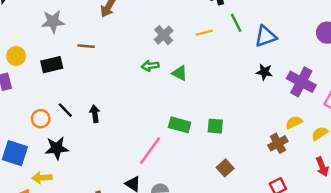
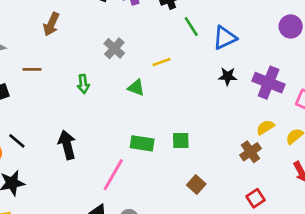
yellow line: (204, 33) -> (161, 62), moved
green arrow: (150, 66) -> (83, 84), moved, turned -84
black arrow: (95, 114) -> (67, 145), moved, size x1.5

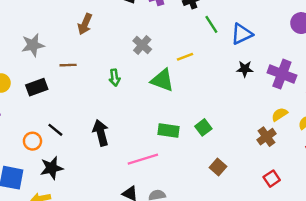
green triangle: (136, 88) -> (162, 80), size x1.5
green square: (181, 141) -> (203, 127), turned -35
pink line: (113, 175) -> (143, 159), turned 44

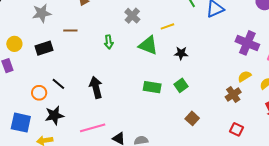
black star: (245, 69) -> (181, 53), moved
pink line: (143, 159) -> (93, 128), moved
red square: (272, 179) -> (236, 129), turned -32

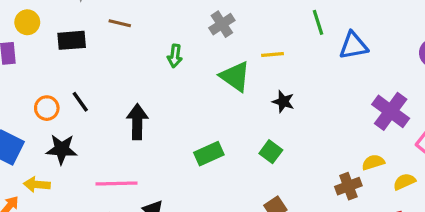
green square: (181, 85) -> (271, 152), turned -32
green rectangle: (152, 87) -> (209, 154), moved, turned -48

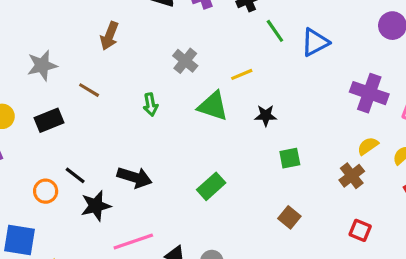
brown line: (120, 23) -> (89, 90), turned 35
black arrow: (137, 122) -> (135, 177), turned 124
black star: (62, 149) -> (96, 206), moved
green square: (271, 152) -> (290, 158), moved, turned -30

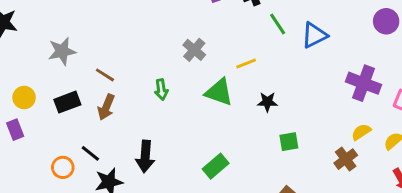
brown arrow: (109, 36) -> (106, 107), moved
black arrow: (135, 177) -> (145, 156), turned 76

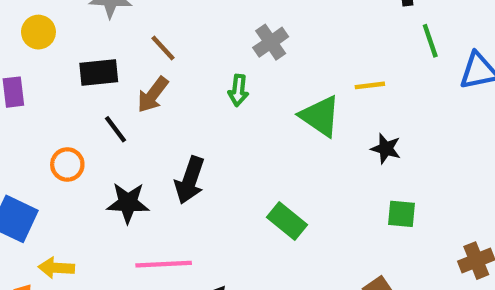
gray cross: (194, 50) -> (271, 42), moved
yellow circle: (24, 98) -> (38, 32), moved
black line: (90, 153) -> (116, 129), moved
green rectangle: (216, 166) -> (287, 221), turned 65

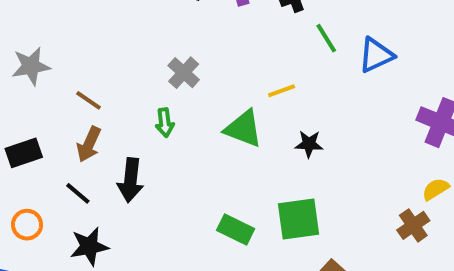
black rectangle: (99, 72) -> (24, 153), moved
black line: (116, 129) -> (78, 193), moved
black arrow: (190, 180) -> (131, 180), moved
green square: (401, 214) -> (299, 219), moved, size x1.6

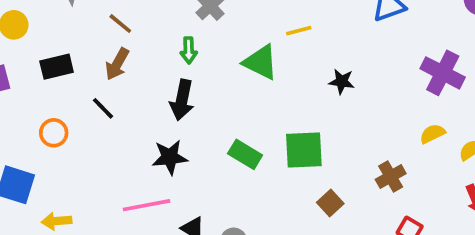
black star: (309, 144) -> (342, 81), moved
black arrow: (131, 180) -> (182, 100), moved
brown cross: (413, 225) -> (391, 176), moved
black star: (89, 246) -> (170, 157), moved

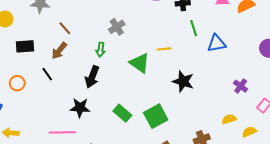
purple cross: (443, 73) -> (241, 86), size x0.6
black star: (342, 81) -> (183, 81), size x1.5
green square: (304, 150) -> (156, 116), turned -35

